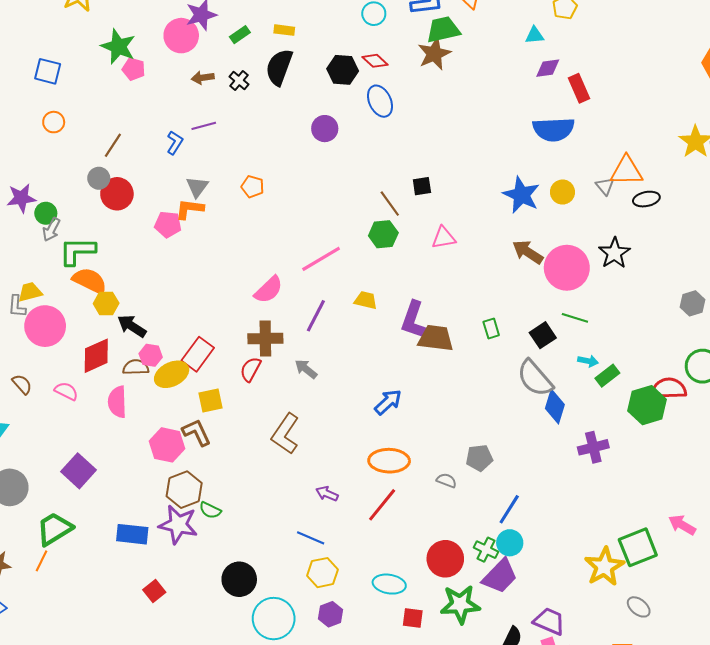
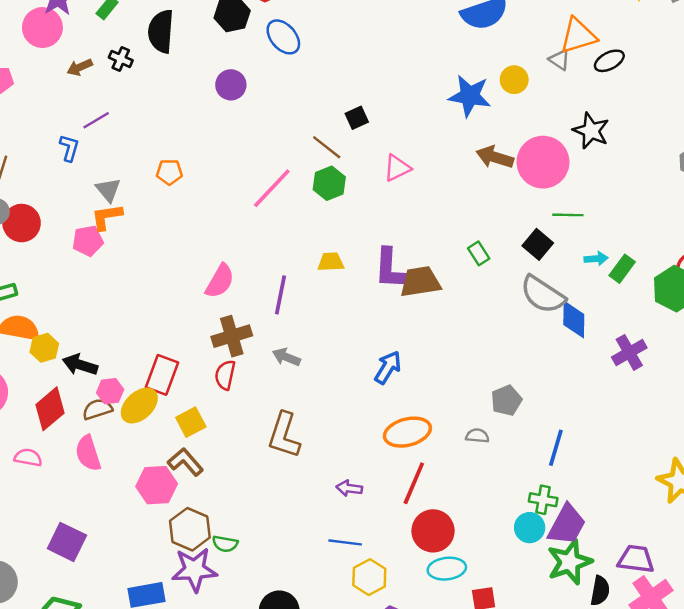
pink line: (321, 259) -> (272, 188), moved
cyan circle: (510, 543) -> (530, 528), moved
red circle: (445, 559) -> (433, 531), moved
green star: (460, 604) -> (570, 562), moved

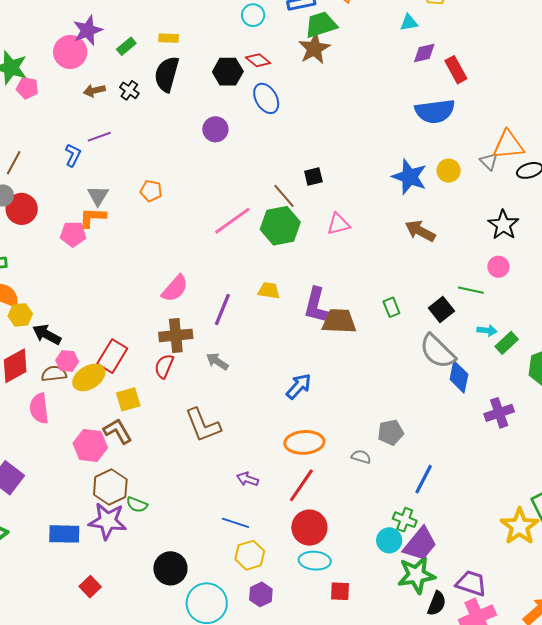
pink circle: (543, 162) -> (498, 267), moved, size x0.5
green hexagon: (329, 183) -> (280, 226), size x1.4
brown L-shape: (284, 435) -> (203, 425), turned -51

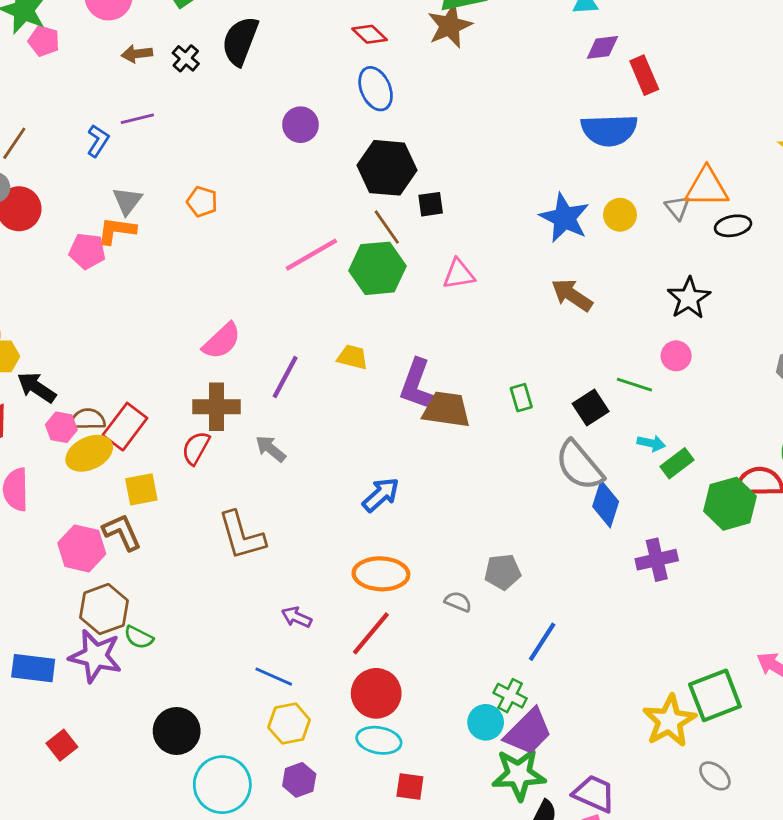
black hexagon: (228, 72) -> (387, 168), moved, size x1.4
brown semicircle: (54, 374) -> (88, 419), moved

